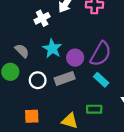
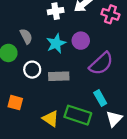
purple circle: (75, 58) -> (81, 41), moved
cyan rectangle: (101, 80) -> (100, 98), moved
green rectangle: (94, 109) -> (78, 115), size x1.6

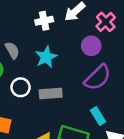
pink cross: (110, 14) -> (106, 22), turned 30
purple circle: (81, 41) -> (91, 46), moved

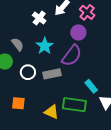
white cross: (44, 21) -> (39, 18), turned -32
purple semicircle: (98, 77) -> (72, 56), moved

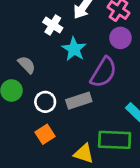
purple circle: (78, 32) -> (120, 38), moved
cyan star: (45, 46) -> (74, 49), moved
orange square: (18, 103) -> (45, 134), moved, turned -32

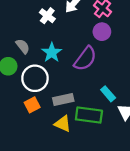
cyan star: (74, 49) -> (52, 52), moved
gray rectangle: (79, 101) -> (63, 100), moved
white circle: (45, 102) -> (35, 78), size x1.5

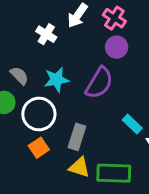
cyan star: (52, 52) -> (56, 80), turned 30
gray rectangle: (63, 100) -> (77, 137), turned -54
green rectangle: (89, 115) -> (114, 173), moved

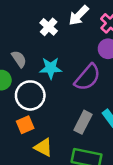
gray rectangle: (77, 137) -> (83, 122), moved
yellow triangle: (79, 167) -> (43, 147), moved

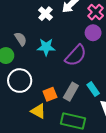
white circle: (30, 95) -> (20, 81), moved
orange square: (25, 125) -> (50, 94), moved

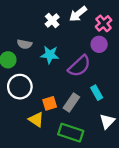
gray semicircle: (21, 39) -> (25, 44), turned 128
cyan rectangle: (93, 89) -> (97, 93), moved

